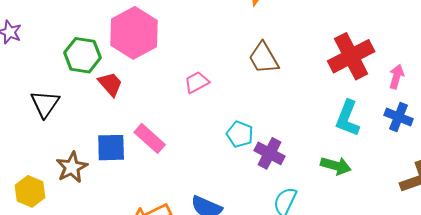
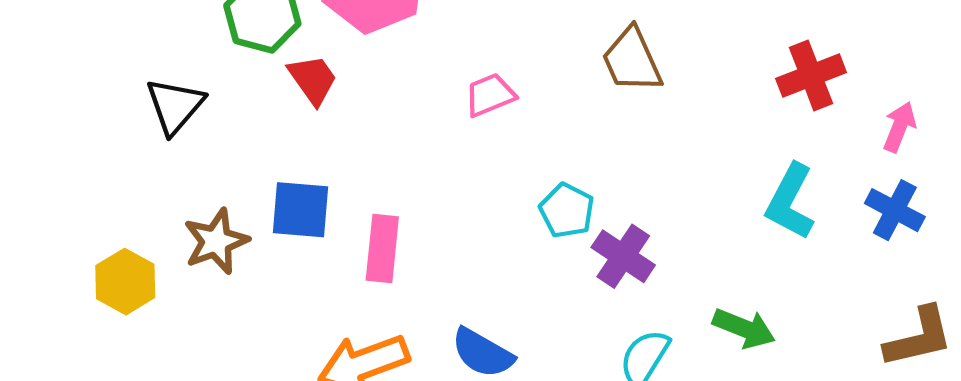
red cross: (351, 56) -> (811, 76), size x0.7
pink rectangle: (150, 138) -> (382, 249), moved, turned 48
green arrow: (336, 166) -> (744, 328), moved

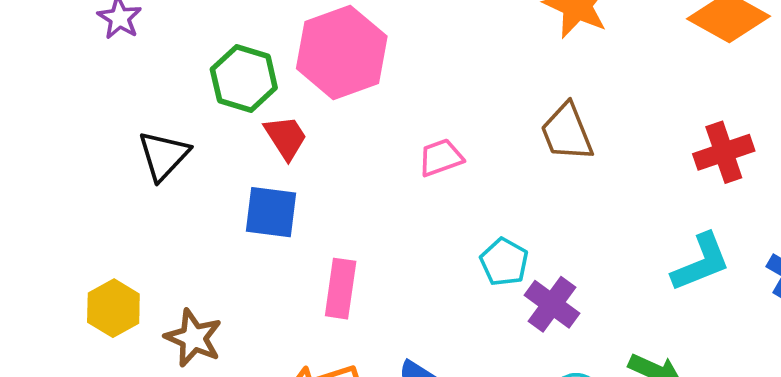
cyan L-shape: (790, 202) -> (701, 262), turned -142
blue square: (301, 210) -> (271, 212), moved
brown star: (216, 241) -> (193, 338), moved, turned -30

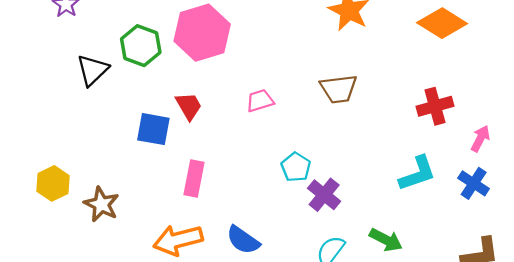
brown trapezoid: (567, 132) -> (339, 89), turned -78
red trapezoid: (286, 137) -> (189, 106), moved
black triangle: (163, 156) -> (93, 70), moved

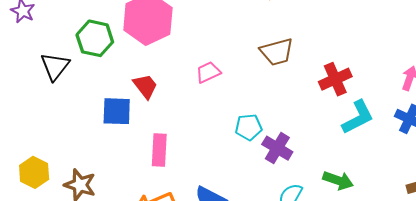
red cross: (435, 106) -> (335, 79), moved
cyan pentagon: (296, 167) -> (249, 127), turned -30

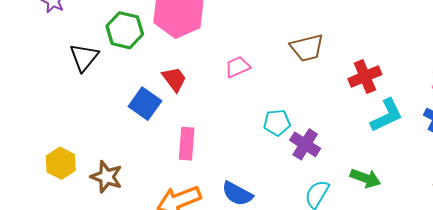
blue square: (117, 111) -> (145, 104), turned 32

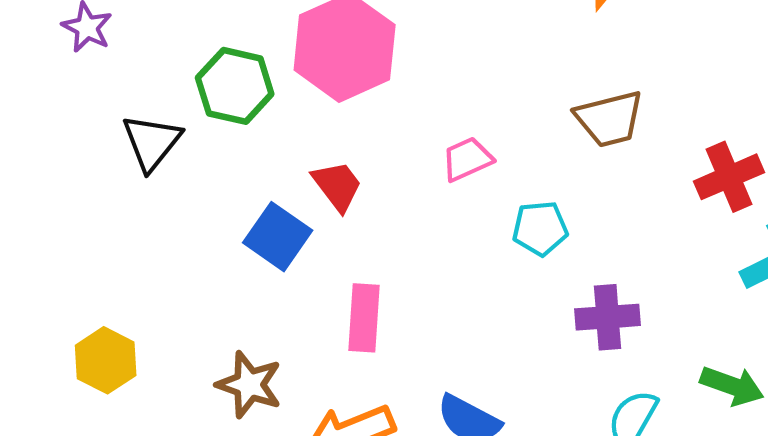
cyan pentagon: (277, 123) -> (540, 228), moved
purple cross: (305, 144) -> (608, 317), turned -36
brown star: (106, 177) -> (249, 385), moved

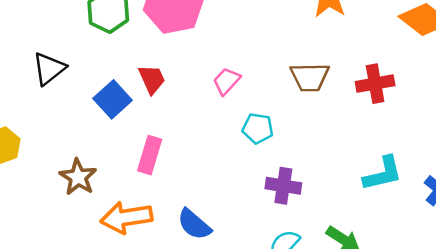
black triangle: (152, 142) -> (49, 69), moved
pink trapezoid: (467, 159) -> (227, 81), turned -36
red cross: (729, 177) -> (375, 84), moved

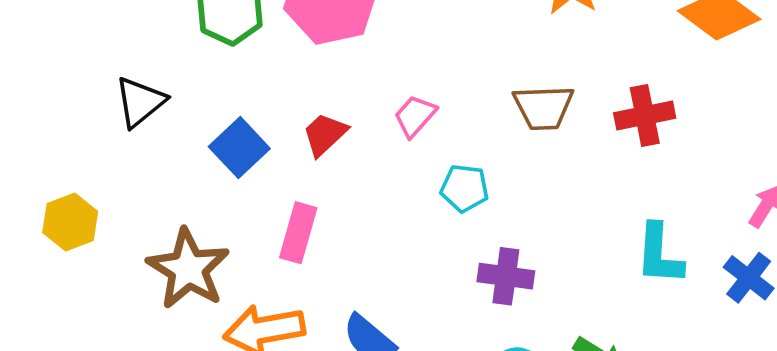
red trapezoid: (152, 79) -> (325, 134), moved, turned -108
cyan L-shape: (383, 174) -> (659, 254), turned 108
brown star: (78, 177) -> (188, 269), size x1.4

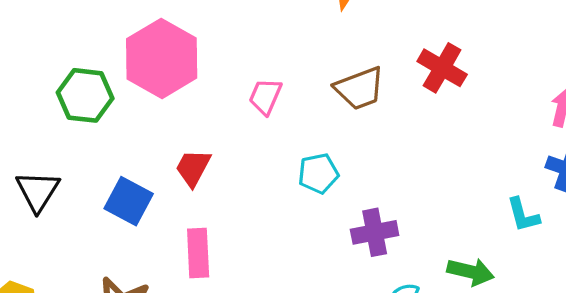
red cross: (645, 115) -> (442, 68), turned -30
pink trapezoid: (415, 116) -> (265, 96), moved
cyan L-shape: (659, 254) -> (523, 215), moved, size x0.7

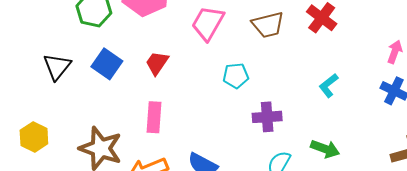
pink trapezoid: (265, 96) -> (208, 23), size x1.5
blue square: (129, 201) -> (107, 64), moved
cyan L-shape: (523, 215) -> (328, 85), moved, turned 60

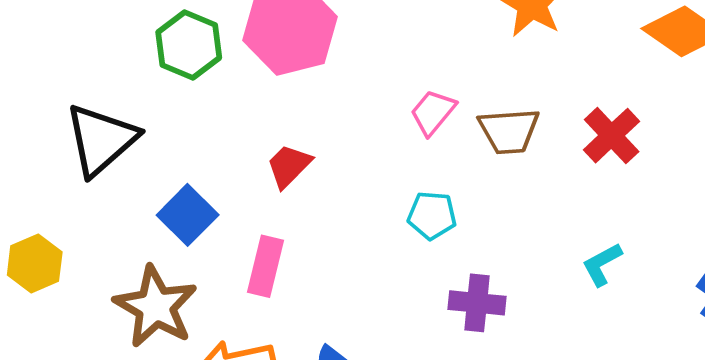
pink trapezoid: (208, 23) -> (433, 112), moved, size x0.7
blue square: (107, 64) -> (188, 215), moved
black triangle: (57, 67) -> (101, 140), size x1.4

